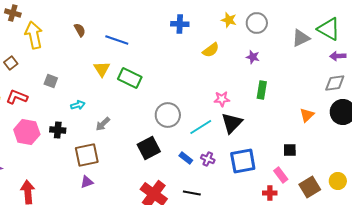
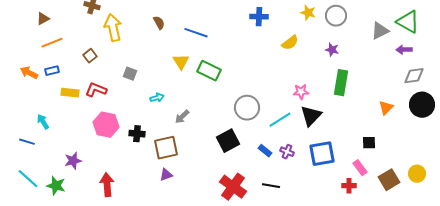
purple arrow: (338, 56) -> (404, 50), moved
green rectangle: (262, 90) -> (341, 83), size x1.4
black cross: (58, 130) -> (137, 134), moved

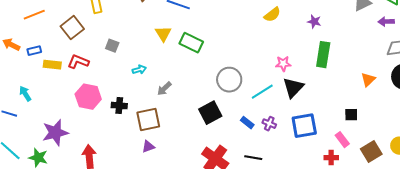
brown square: (90, 56) -> (72, 28), size x1.6
blue rectangle: (52, 71) -> (34, 51), moved
purple star: (73, 161) -> (55, 133), size x1.5

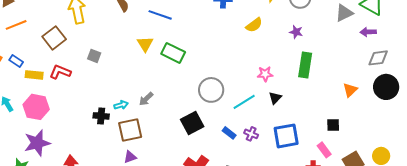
blue rectangle: (34, 51) -> (16, 61), turned 48
cyan arrow: (139, 70) -> (121, 105), moved
black triangle: (293, 88) -> (275, 98), size x0.6
pink hexagon: (88, 97) -> (36, 107), moved

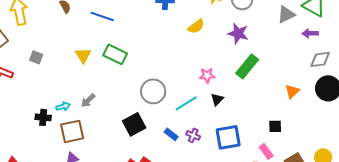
purple star: (296, 32) -> (238, 33), size x1.5
yellow triangle: (145, 44) -> (83, 55), moved
green rectangle: (305, 65) -> (247, 66), turned 30

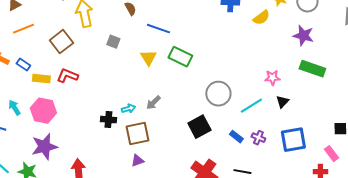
blue line: (102, 16) -> (158, 29), moved
yellow semicircle: (196, 26) -> (261, 18), moved
gray square: (36, 57) -> (113, 42), moved
green rectangle: (247, 66) -> (312, 69), turned 70

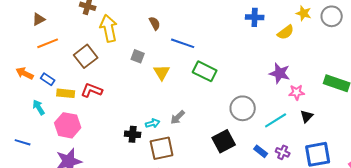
purple star: (303, 36) -> (280, 73), moved
yellow triangle: (148, 58) -> (162, 72), moved
cyan arrow: (14, 108) -> (39, 107), moved

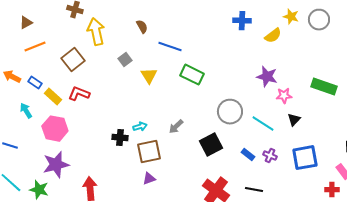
gray square: (138, 56) -> (125, 60), turned 32
yellow rectangle: (66, 93) -> (53, 97), turned 36
gray arrow: (178, 117) -> (176, 127), moved
cyan line: (276, 120) -> (263, 124), turned 65

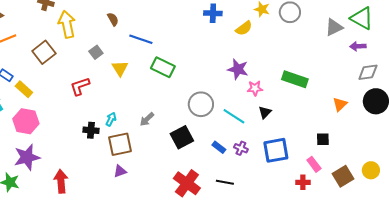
red L-shape: (79, 94) -> (80, 86), moved, turned -40
cyan arrow: (140, 127) -> (111, 119), turned -48

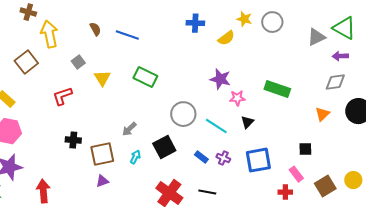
blue line: (141, 39) -> (127, 35), moved
gray diamond: (368, 72) -> (335, 82), moved
cyan arrow: (111, 119) -> (135, 157), moved

